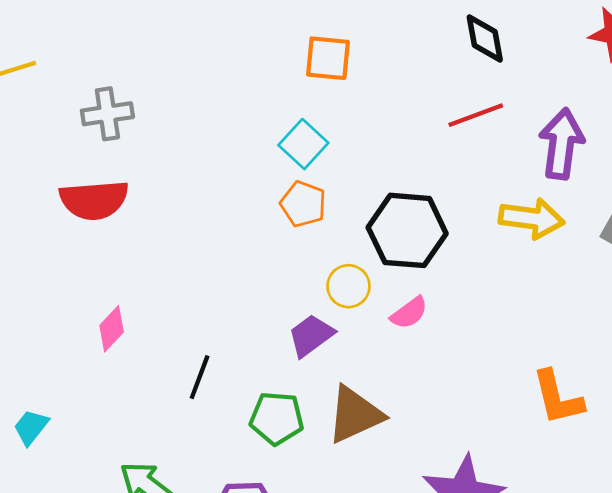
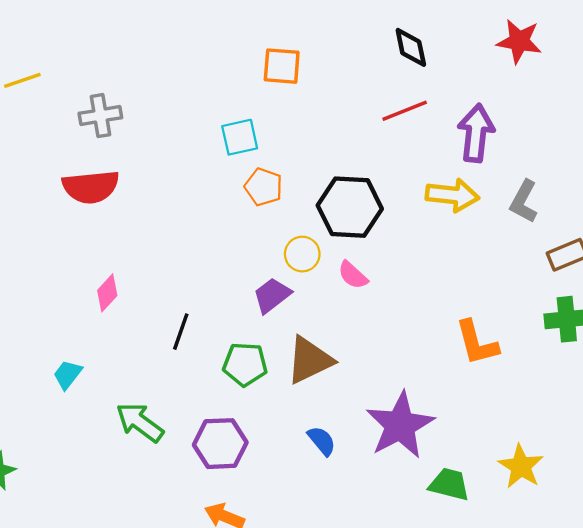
cyan square: (303, 144) -> (240, 137), moved, turned 36
pink semicircle: (409, 313) -> (353, 275), turned 80
cyan trapezoid: (31, 427) -> (68, 375), moved

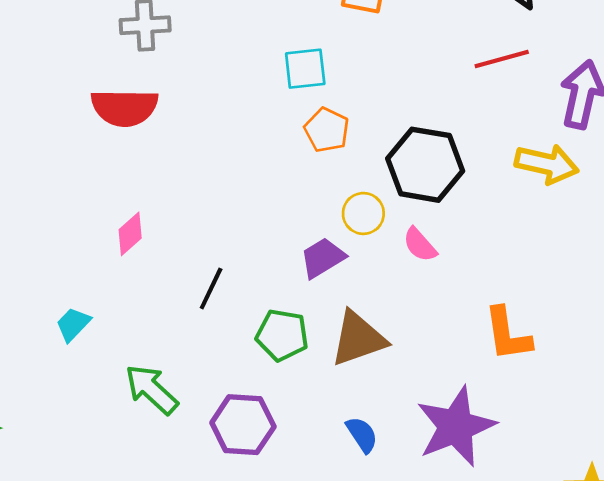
orange L-shape: (477, 343) -> (508, 334), moved

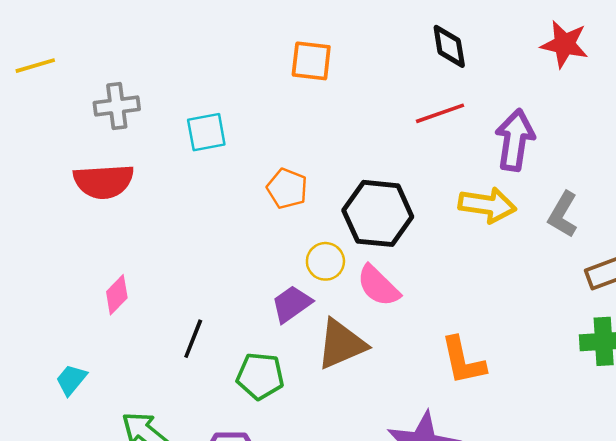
cyan square: (305, 69) -> (206, 132), moved
pink semicircle: (420, 245) -> (378, 286), size x1.4
brown triangle: (358, 339) -> (341, 344), moved

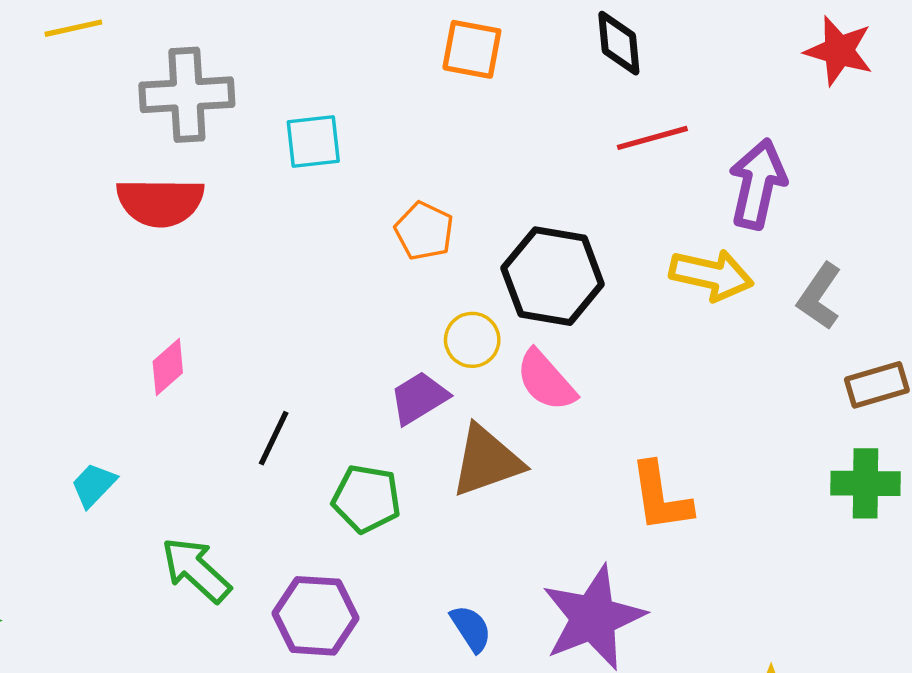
black diamond: (449, 46) -> (619, 43), moved
gray cross: (117, 106) -> (187, 95), size x1.4

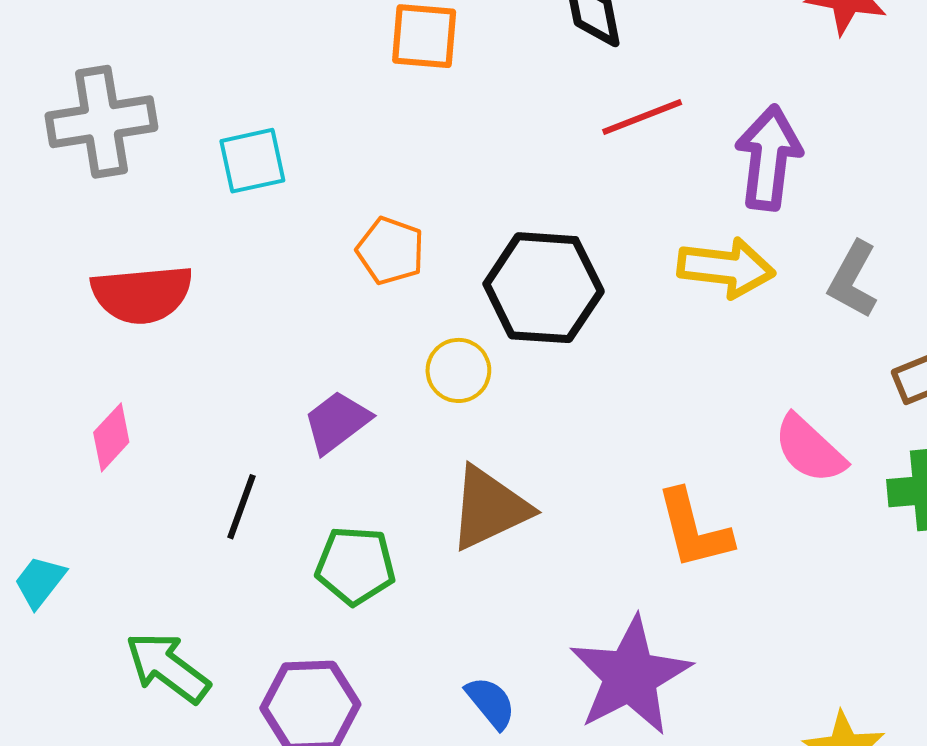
red semicircle: (160, 202) -> (142, 294), moved
pink semicircle: (546, 380) -> (810, 449), moved
purple trapezoid: (419, 398) -> (337, 422), moved

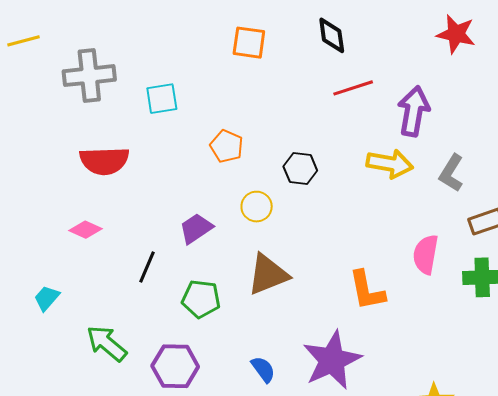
black hexagon: (544, 288) -> (300, 168), size x0.6
pink diamond: (111, 437) -> (86, 230), turned 68
pink semicircle: (810, 449) -> (426, 254), turned 54

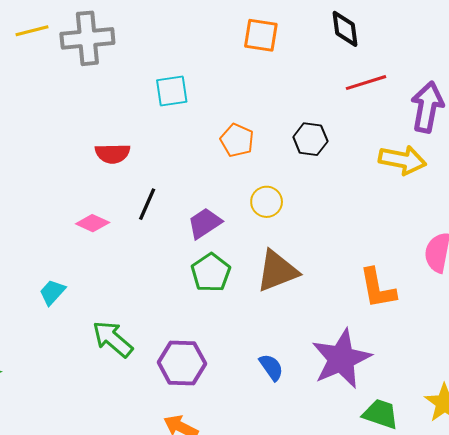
gray cross: (89, 76) -> (87, 38), moved
red semicircle: (104, 161) -> (113, 153), size x0.7
black hexagon: (300, 168) -> (310, 139), moved
black line: (147, 267) -> (147, 204), moved
green pentagon: (201, 299) -> (211, 273), moved, turned 30

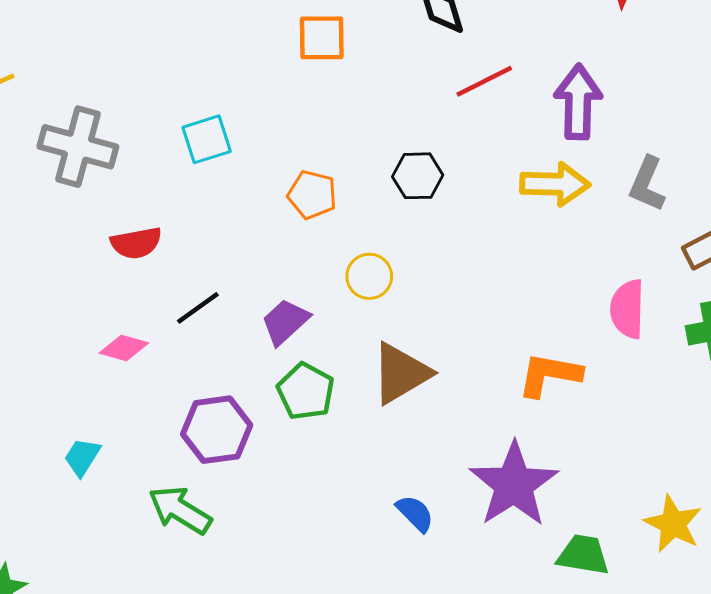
gray cross: (87, 38) -> (78, 147), moved, turned 30
black line: (147, 204) -> (198, 308), turned 40
orange L-shape: (378, 288) -> (550, 375), turned 120
purple hexagon: (182, 363) -> (217, 430), moved

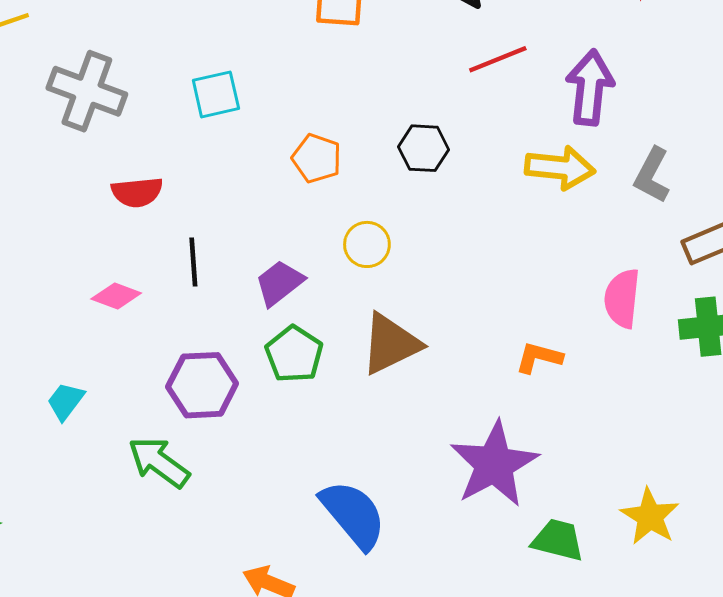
black line: (198, 308) -> (193, 262), turned -63
orange L-shape: (550, 375) -> (539, 358), size x0.7
blue semicircle: (415, 513) -> (353, 514), moved, size x1.8

